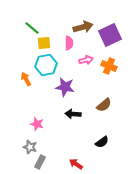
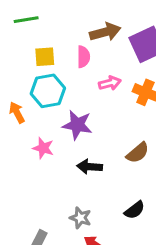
green line: (32, 28) -> (26, 20), moved, turned -49
pink star: (37, 124) -> (43, 148), moved
gray star: (30, 147) -> (80, 218), moved

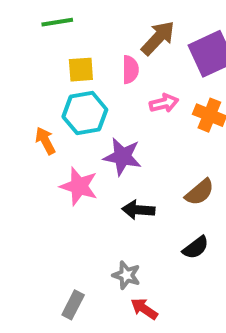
brown arrow: (105, 32) -> (158, 38), turned -32
pink star: (43, 148) -> (79, 186), size x1.4
black semicircle: (135, 210) -> (196, 247), moved

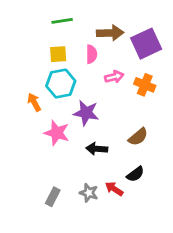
green line: (57, 22) -> (62, 21), moved
brown arrow: (158, 38) -> (110, 33), turned 45
gray rectangle: (73, 305) -> (53, 197), moved
red arrow: (144, 309) -> (114, 189), moved

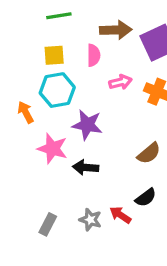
black arrow: (97, 149) -> (86, 167), moved

